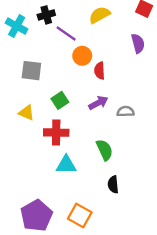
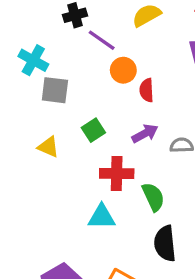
cyan cross: (17, 26) -> (33, 60), moved
red cross: (56, 133) -> (117, 174), moved
black semicircle: (113, 185) -> (165, 244), size x1.5

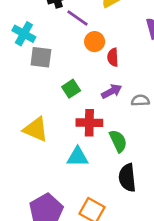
yellow triangle: (48, 147) -> (36, 129), moved, size x1.5

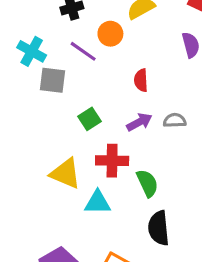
purple line: (78, 18) -> (83, 51), moved
orange circle: (95, 42) -> (110, 34), moved
gray semicircle: (140, 100) -> (175, 120), moved
yellow triangle: (36, 129) -> (65, 173), moved

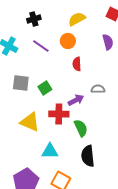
orange circle: (110, 34) -> (68, 41), moved
gray square: (53, 80) -> (21, 83), moved
purple arrow: (139, 122) -> (76, 100), moved
cyan triangle: (98, 202) -> (50, 151), moved

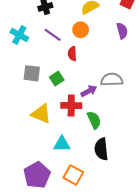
red semicircle: (77, 64) -> (72, 54), moved
gray semicircle: (98, 89) -> (112, 80), size x1.5

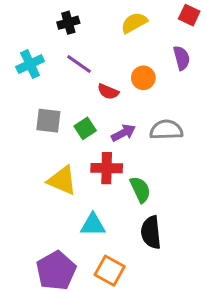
orange circle: (81, 30) -> (143, 78), moved
cyan cross: (19, 35) -> (30, 64), turned 36
red semicircle: (72, 54) -> (108, 92), turned -64
purple arrow: (89, 91) -> (123, 133), moved

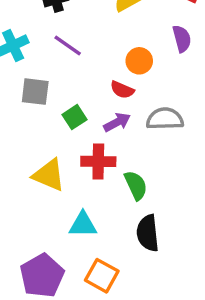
red semicircle: (108, 92) -> (122, 90), moved
gray square: (48, 121) -> (35, 92), moved

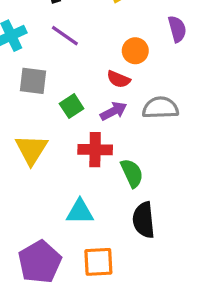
yellow triangle: (49, 175) -> (31, 150), moved, turned 39
orange square: (102, 276) -> (98, 262), turned -32

